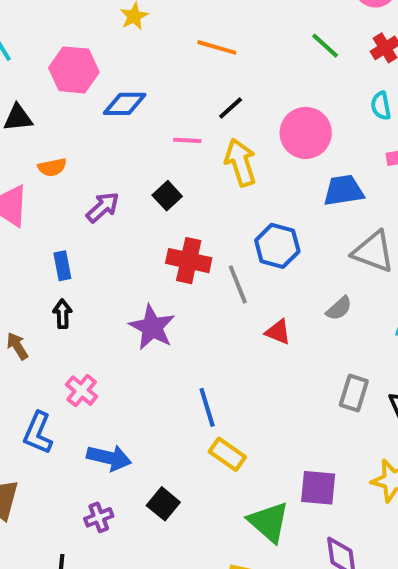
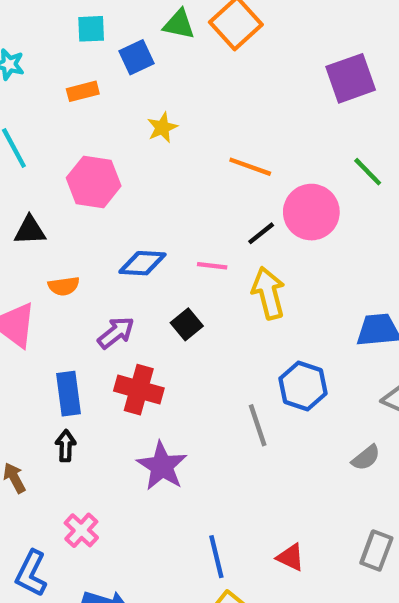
blue diamond: (125, 104) -> (142, 263), moved
pink circle: (306, 133) -> (311, 212), moved
red cross: (189, 261) -> (139, 390), moved
blue rectangle: (62, 266) -> (69, 394), size x1.4
red triangle: (278, 332) -> (291, 557), moved

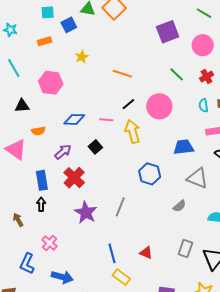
pink circle: (311, 212) -> (159, 106), moved
red cross: (139, 390) -> (74, 178), turned 30
gray line: (258, 425) -> (120, 207), moved, turned 42

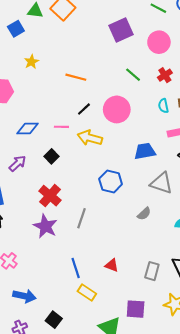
yellow arrow: (133, 132) -> (90, 138), turned -55
red cross: (74, 178) -> (50, 196), moved
gray rectangle: (185, 249) -> (152, 271), moved

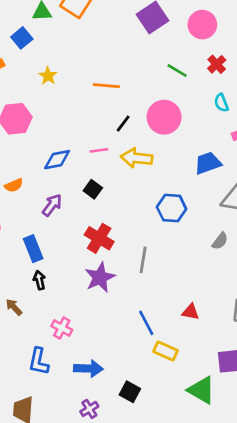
purple star: (45, 226) -> (100, 277), turned 30

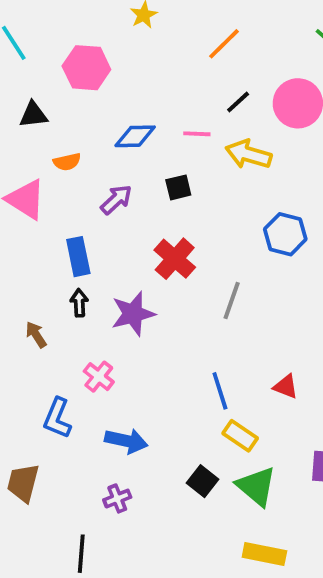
orange line: (106, 86) -> (224, 44), turned -60
black square: (93, 189) -> (178, 187), turned 30
purple star: (100, 277) -> (133, 314), moved
green triangle: (201, 390) -> (256, 486), moved
black square: (130, 392) -> (202, 481), moved

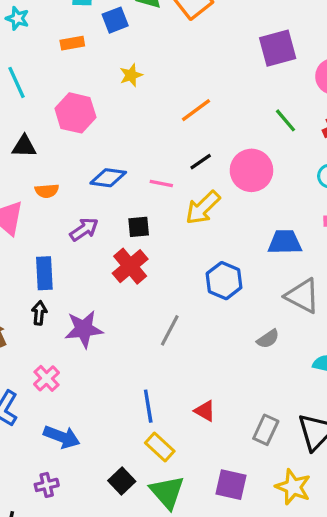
yellow arrow: (248, 154) -> (203, 208), turned -69
red cross: (175, 259) -> (130, 266), moved

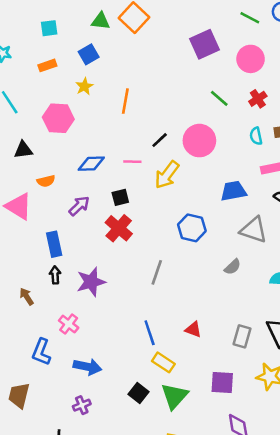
blue square: (115, 20) -> (89, 54), moved
yellow star: (131, 75) -> (84, 86), moved
orange line: (196, 110) -> (125, 101), moved, turned -35
green triangle: (167, 492) -> (174, 396), turned 32

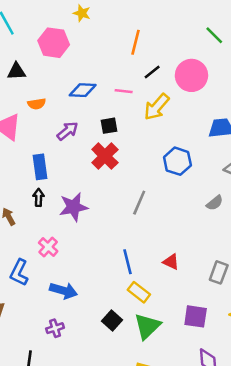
yellow star: (84, 86) -> (82, 13), turned -30
orange line: (125, 101) -> (136, 42), moved

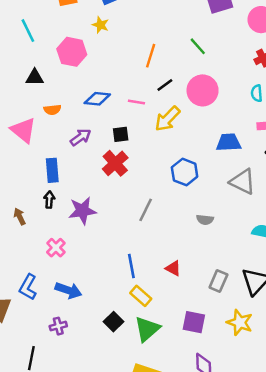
green line: (214, 35) -> (198, 46), moved
gray semicircle: (215, 203) -> (205, 220), moved, turned 42
blue L-shape: (19, 273) -> (28, 287), moved

